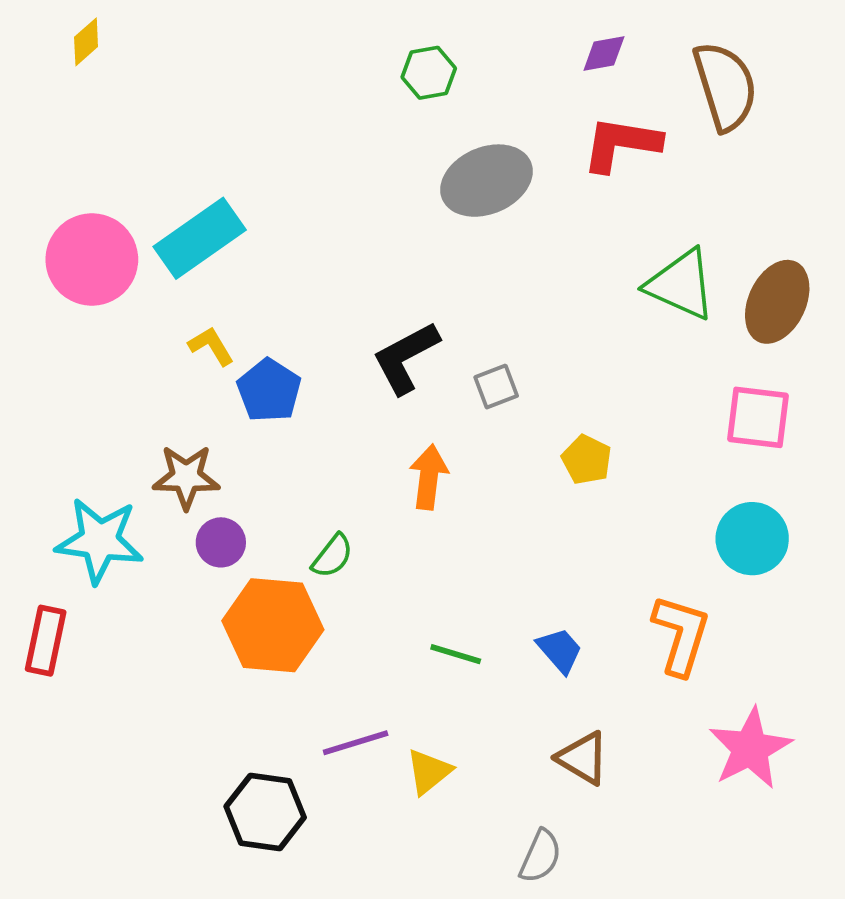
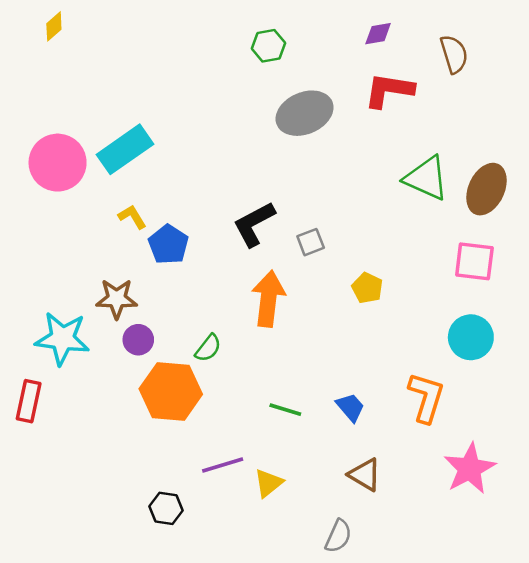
brown semicircle: (725, 86) -> (454, 54), size x0.7
orange arrow: (429, 477) -> (268, 299), size x1.4
black hexagon: (265, 812) -> (166, 508), size x0.7

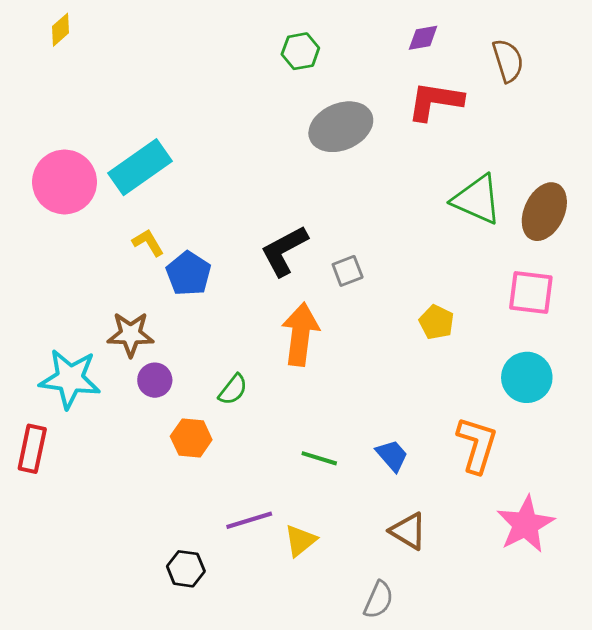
yellow pentagon: (367, 288) -> (437, 322), moved
orange hexagon: (171, 391) -> (191, 438), size x0.6

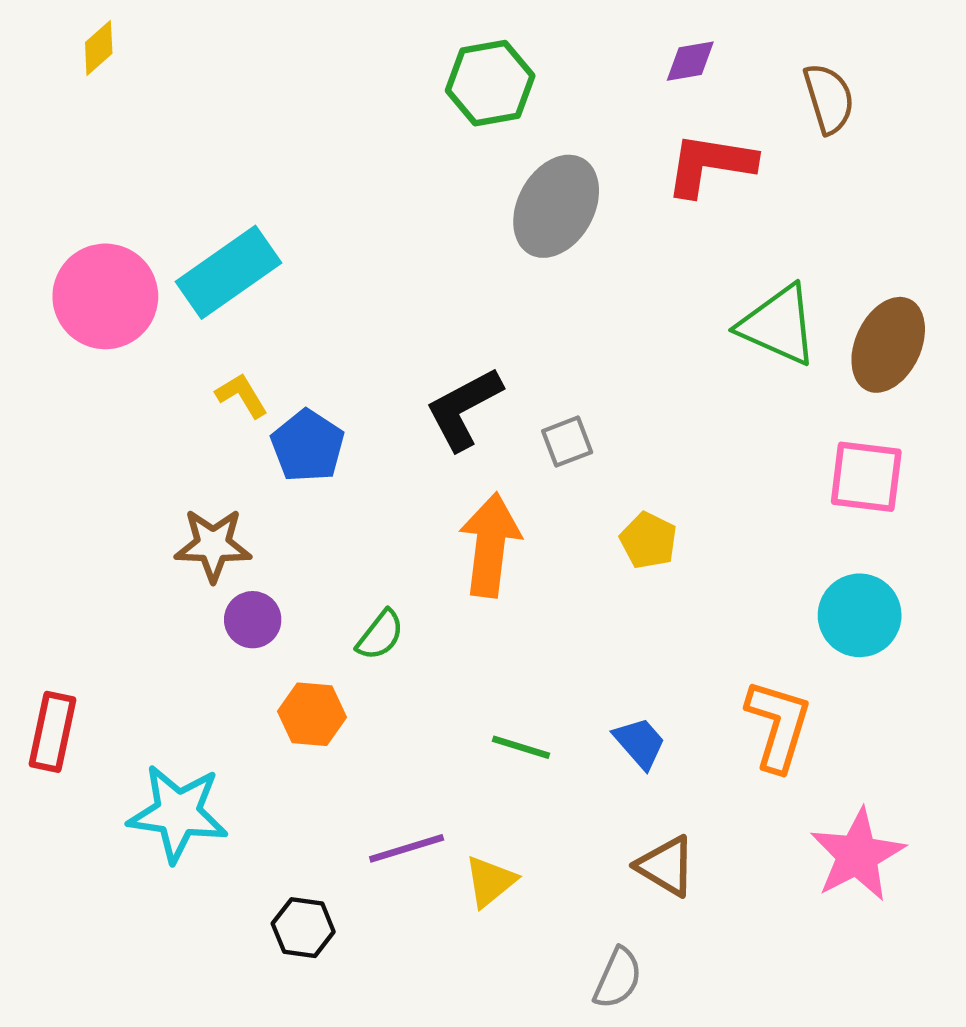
green hexagon: (300, 51) -> (490, 83), size x1.4
gray ellipse: (341, 127) -> (556, 206), turned -38
yellow pentagon: (437, 322) -> (648, 541), moved
cyan star: (70, 379) -> (178, 813), moved

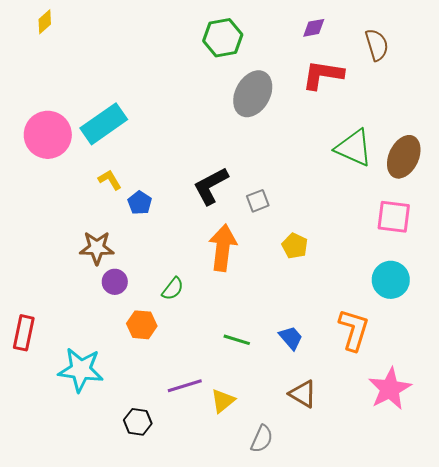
blue pentagon: (308, 446) -> (140, 203), size x0.7
gray semicircle: (618, 978) -> (262, 439), moved

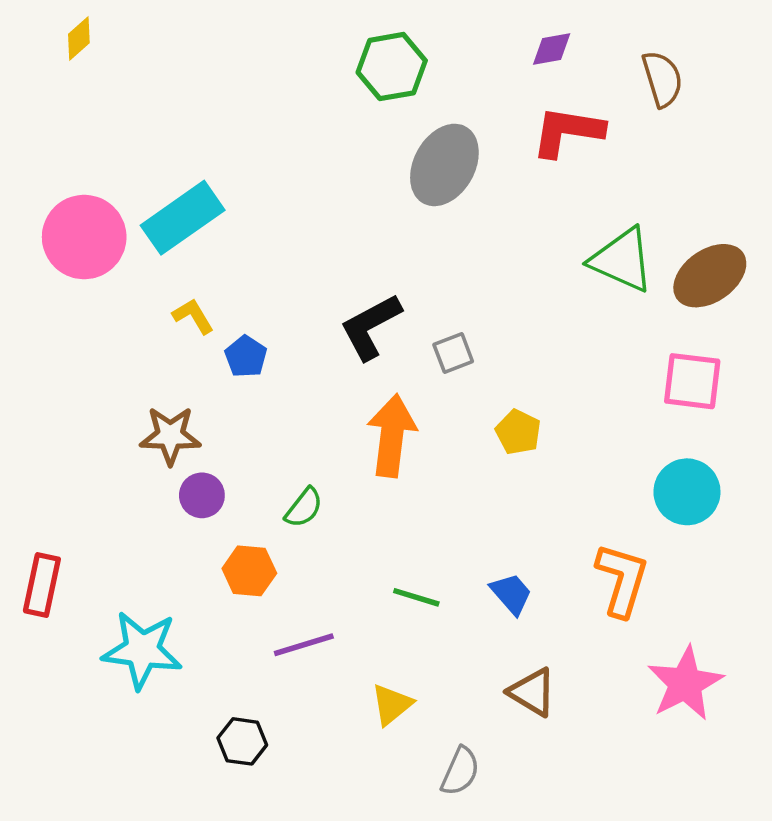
brown ellipse: (404, 157) -> (710, 276), turned 30
purple line: (185, 386) -> (304, 645), moved

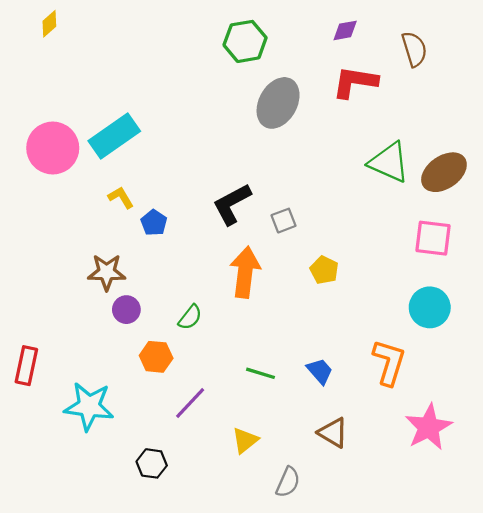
purple line: (304, 645) -> (190, 403), turned -30

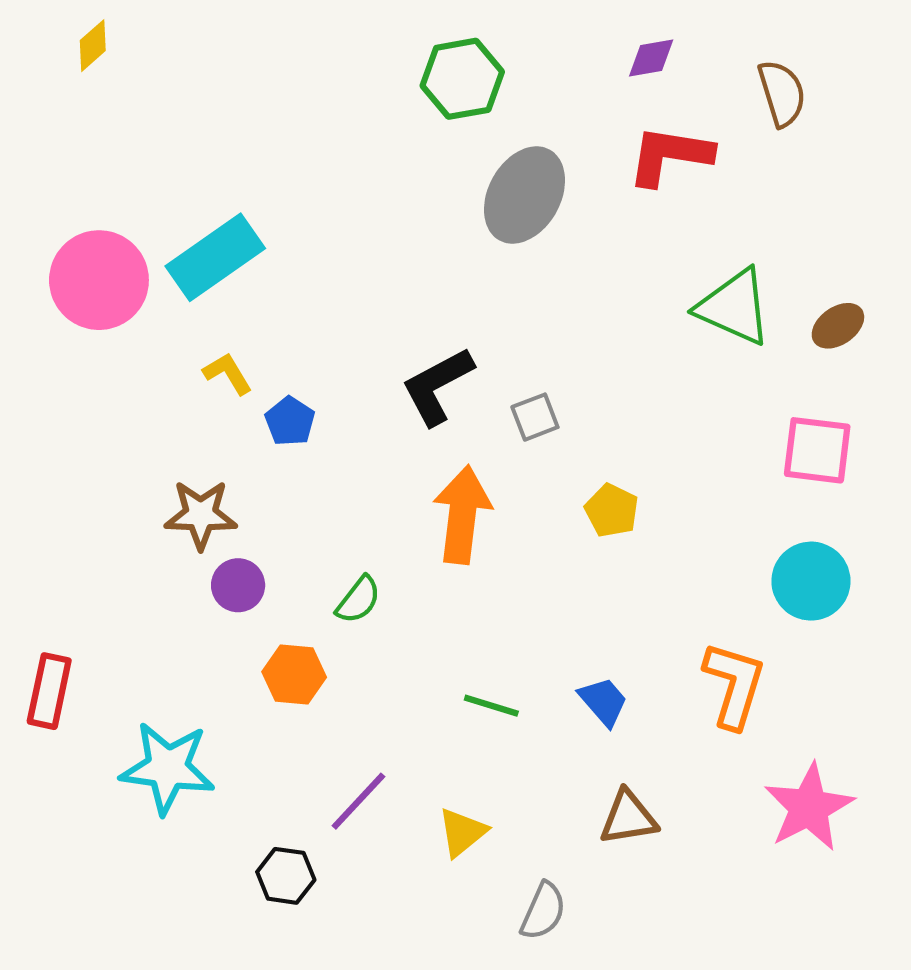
brown ellipse: (444, 172) -> (838, 326), size x0.6
purple line: (190, 403) -> (358, 801), moved
brown triangle: (333, 433) -> (628, 818), turned -40

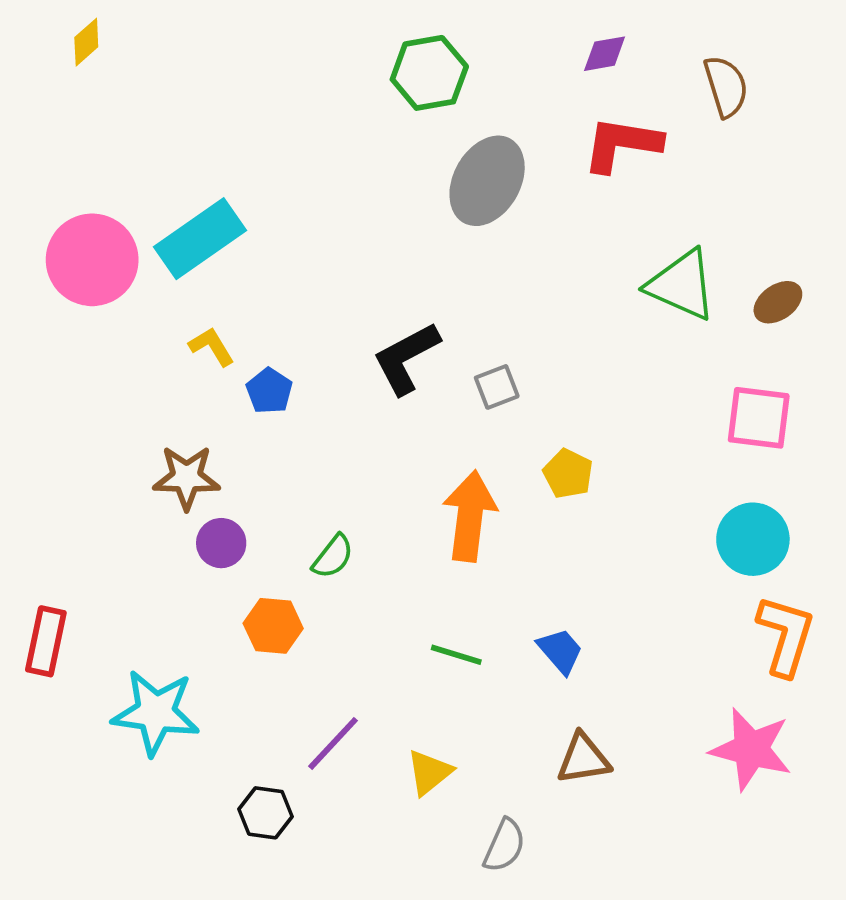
orange arrow: (462, 515) -> (470, 516), moved
orange L-shape: (734, 685) -> (786, 636), moved
pink star: (809, 807) -> (751, 749), turned -30

